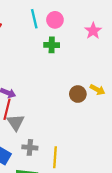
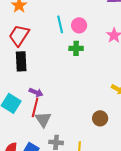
brown circle: (78, 94) -> (100, 118), moved

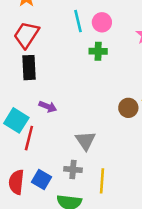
red line: (35, 107) -> (29, 138), moved
brown circle: (100, 118) -> (128, 108), moved
gray triangle: (43, 119) -> (86, 141), moved

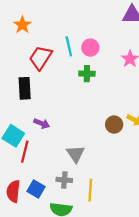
red trapezoid: (26, 35) -> (41, 58), moved

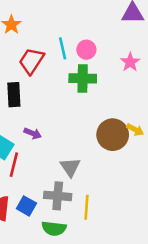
green cross: (87, 74) -> (83, 78), size x1.5
brown circle: (114, 125) -> (113, 135), size x1.6
gray cross: (64, 180) -> (58, 196), size x1.5

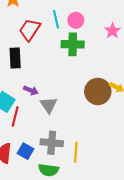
gray triangle: (70, 167) -> (49, 105), moved

